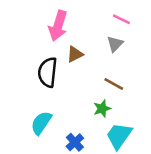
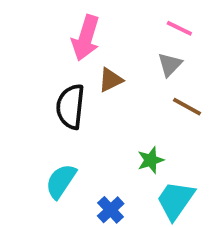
brown line: (114, 84) -> (187, 107), moved

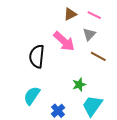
pink arrow: (86, 38) -> (64, 41), moved, turned -65
brown triangle: (111, 80) -> (70, 14), moved

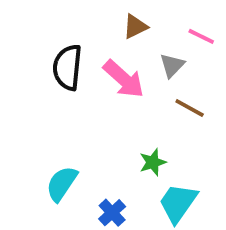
pink line: (94, 15) -> (201, 36), moved
black semicircle: (37, 56) -> (67, 67), moved

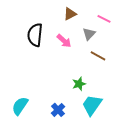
pink arrow: (124, 79) -> (64, 41), size x0.7
cyan semicircle: (62, 184) -> (20, 106), moved

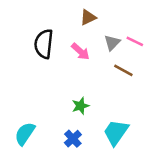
pink line: (104, 19) -> (135, 41), moved
green star: (79, 84) -> (80, 106), moved

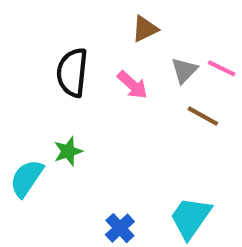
green star: (80, 106) -> (68, 151), moved
cyan semicircle: (25, 134) -> (27, 178), moved

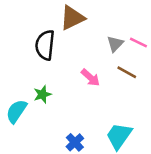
brown triangle: (145, 29) -> (72, 18), moved, size x1.5
pink arrow: (132, 85) -> (90, 78), moved

